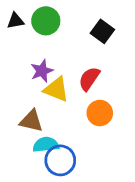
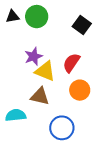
brown triangle: (31, 121) -> (40, 96), moved
cyan semicircle: (46, 145) -> (16, 115), moved
blue circle: (60, 160) -> (62, 128), moved

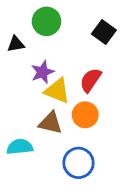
black triangle: (13, 17) -> (16, 44), moved
orange circle: (80, 90) -> (85, 115), moved

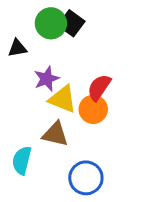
black square: (104, 32) -> (71, 23), moved
orange circle: (85, 115) -> (93, 109), moved
cyan semicircle: (20, 147) -> (22, 160), turned -70

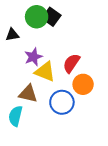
orange circle: (93, 109) -> (83, 84), moved
brown triangle: (55, 134) -> (28, 94), moved
blue circle: (86, 178) -> (62, 102), moved

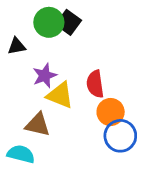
red semicircle: (71, 63) -> (95, 84), turned -42
blue circle: (62, 102) -> (120, 136), moved
cyan semicircle: (15, 116) -> (21, 154), turned 90

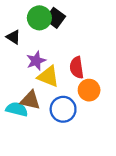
black triangle: (17, 46) -> (13, 37), turned 42
blue circle: (120, 136) -> (63, 109), moved
cyan semicircle: (21, 154) -> (17, 109), moved

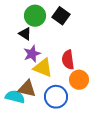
black square: (55, 18) -> (61, 16), moved
black triangle: (13, 37) -> (25, 34), moved

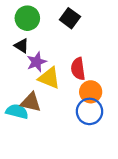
green circle: (35, 16) -> (27, 18), moved
black triangle: (25, 34) -> (22, 46), moved
blue circle: (56, 97) -> (90, 111), moved

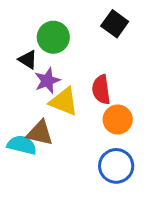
green circle: (27, 18) -> (53, 37), moved
black square: (70, 18) -> (115, 24), moved
blue circle: (90, 111) -> (116, 166), moved

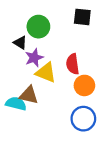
black square: (115, 24) -> (82, 17), turned -30

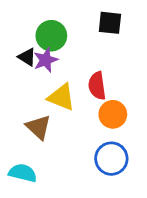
purple star: (34, 58) -> (46, 60), moved
brown triangle: (29, 95) -> (38, 127), turned 30
cyan semicircle: (16, 104) -> (23, 173), moved

